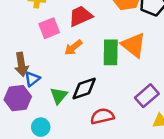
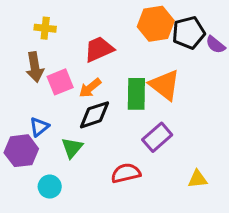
pink square: (49, 28) -> (60, 82), moved
brown arrow: (21, 64) -> (35, 67), moved
black diamond: (84, 88) -> (94, 115), moved
purple rectangle: (147, 96) -> (157, 137), moved

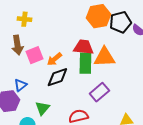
red trapezoid: (99, 49) -> (83, 47), moved, turned 30
orange triangle: (165, 85) -> (104, 57), turned -40
green triangle: (72, 148) -> (42, 108), moved

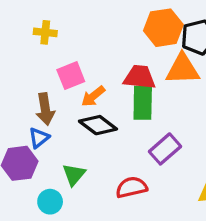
brown arrow: (17, 45) -> (45, 109), moved
pink square: (34, 55) -> (71, 76), moved
orange triangle: (104, 57) -> (183, 69), moved
black diamond: (57, 77) -> (98, 125), turned 55

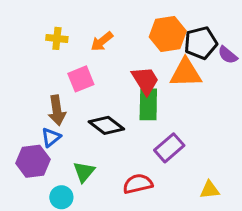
red trapezoid: (139, 77) -> (145, 80), turned 52
orange arrow: (93, 96) -> (102, 41), moved

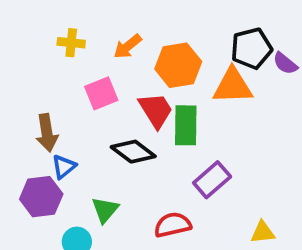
orange hexagon: (168, 34) -> (178, 65), moved
red trapezoid: (145, 80) -> (156, 110), moved
brown arrow: (57, 110) -> (47, 133), moved

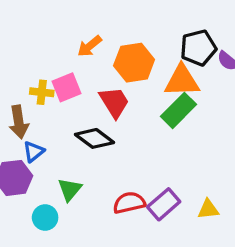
yellow cross: (71, 43) -> (42, 92), moved
green rectangle: (186, 125) -> (179, 110), moved, turned 44
purple rectangle: (212, 180) -> (164, 204), moved

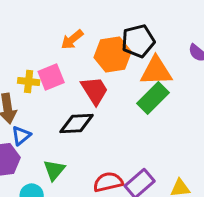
black pentagon: (198, 48) -> (138, 41), moved
black diamond: (95, 138) -> (77, 123), turned -40

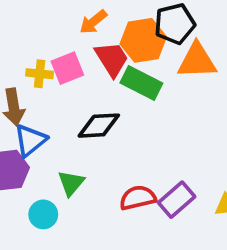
red trapezoid: (95, 91) -> (112, 59), moved
green rectangle: (153, 98) -> (141, 83), moved, turned 72
blue triangle: (21, 135) -> (30, 140), size x1.4

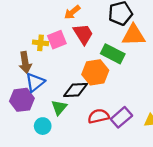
orange hexagon: (143, 40) -> (95, 72), moved
green rectangle: (141, 83) -> (113, 54), moved
black diamond: (99, 126) -> (76, 90), moved

